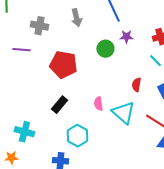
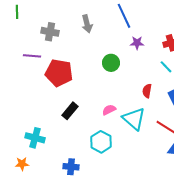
green circle: (105, 49) -> (111, 63), moved
red pentagon: (63, 65) -> (59, 73), moved
pink semicircle: (98, 104) -> (109, 110), turned 72
cyan hexagon: (77, 136) -> (101, 142), moved

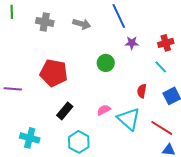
gray arrow: (87, 24) -> (82, 24), turned -60
gray cross: (50, 32) -> (45, 22), moved
purple line: (32, 56) -> (13, 89), moved
cyan hexagon: (101, 142) -> (79, 142), moved

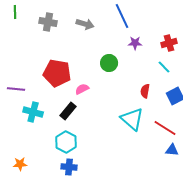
pink semicircle: (104, 110) -> (82, 89), moved
cyan cross: (30, 138) -> (33, 112), moved
cyan hexagon: (79, 142) -> (66, 142), moved

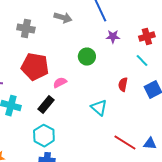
gray cross: (48, 22) -> (26, 29), moved
cyan triangle: (132, 119) -> (99, 108), moved, size x0.7
red line: (165, 128) -> (125, 143), moved

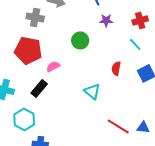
gray cross: (26, 29) -> (35, 17), moved
cyan hexagon: (44, 136) -> (24, 119), moved

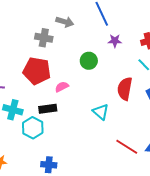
red semicircle: (116, 68) -> (125, 89), size x1.6
black rectangle: (39, 88) -> (48, 109), turned 42
cyan hexagon: (24, 119) -> (33, 128), moved

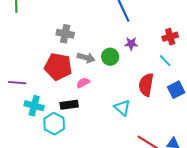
gray arrow: (65, 22) -> (86, 58), moved
purple star: (115, 41) -> (131, 44), moved

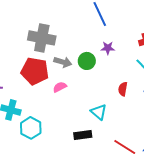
gray cross: (65, 34) -> (42, 38), size x1.5
red semicircle: (146, 85) -> (123, 89), size x0.6
black rectangle: (69, 105) -> (83, 135), moved

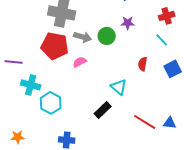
black rectangle: (83, 135) -> (103, 110), turned -36

